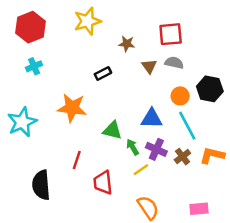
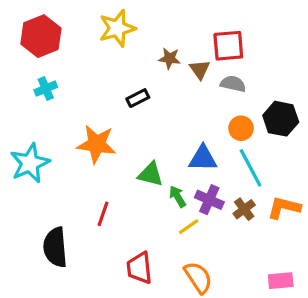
brown triangle: (149, 66) -> (200, 69), moved
red trapezoid: (103, 183) -> (139, 268), moved
pink rectangle: (199, 209) -> (281, 281), moved

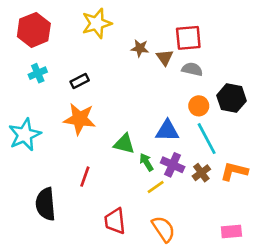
black rectangle: (138, 98) -> (80, 81), moved

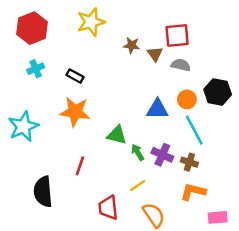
black rectangle: (80, 81) -> (75, 76), turned 56
blue triangle: (167, 131) -> (157, 109), moved
orange L-shape: (234, 171) -> (193, 192), moved
brown cross: (201, 173) -> (189, 162), turned -35
yellow line: (156, 187) -> (138, 185), moved

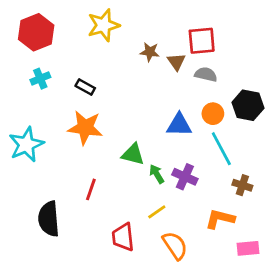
brown cross: (189, 162) -> (242, 185), moved

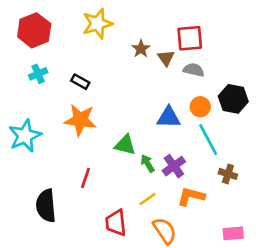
brown star: (150, 52) -> (141, 49), turned 30
purple cross: (185, 177) -> (174, 166), turned 30
orange L-shape: (220, 219) -> (191, 196), moved

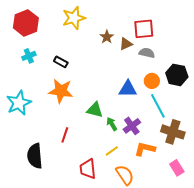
brown triangle: (166, 58) -> (126, 44), turned 40
brown cross: (228, 174) -> (173, 132), size x1.6
pink rectangle: (233, 233) -> (177, 168), moved, turned 63

